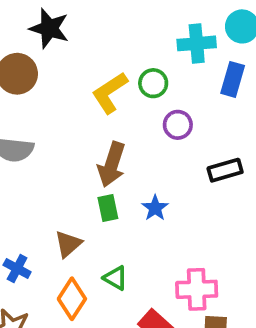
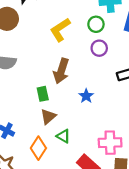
green circle: (153, 83) -> (96, 24), moved
green rectangle: (108, 208) -> (43, 94), moved
brown triangle: (68, 244) -> (48, 117), moved

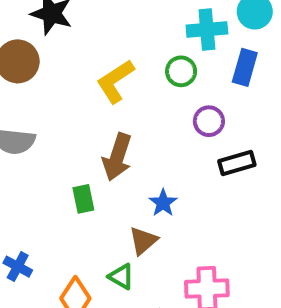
purple circle: (99, 48) -> (209, 121), moved
brown triangle: (48, 117) -> (143, 241), moved

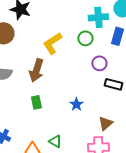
brown arrow: (117, 157) -> (36, 70), moved
black rectangle: (237, 163) -> (113, 84), turned 30
brown triangle: (143, 241) -> (105, 123), moved

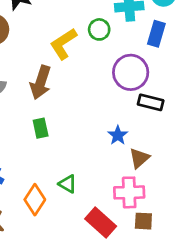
green circle: (85, 38) -> (99, 29), moved
purple circle: (99, 63) -> (131, 72), size x1.6
blue star: (76, 104) -> (118, 135), moved

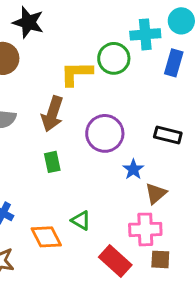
green circle: (99, 29) -> (114, 58), size x1.4
yellow L-shape: (63, 44) -> (76, 73), turned 32
purple circle: (131, 72) -> (105, 133), moved
orange diamond: (35, 200) -> (46, 237), turned -60

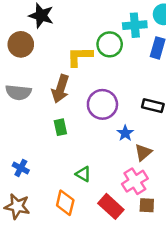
pink cross: (145, 229) -> (135, 181), turned -30
orange diamond: (46, 237) -> (65, 203), moved, turned 40

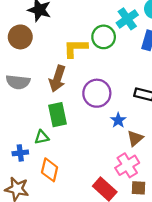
cyan cross: (135, 25) -> (127, 19), turned -30
green rectangle: (60, 127) -> (57, 115), size x1.5
blue cross: (21, 168) -> (20, 153), turned -35
green triangle: (83, 174) -> (42, 137), moved, turned -42
orange diamond: (65, 203) -> (50, 170), moved

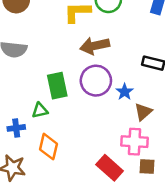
brown arrow: (57, 79) -> (95, 46), moved, turned 60
purple circle: (97, 93) -> (96, 81), moved
pink cross: (127, 165) -> (135, 142), turned 35

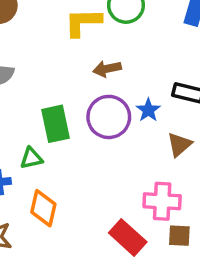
brown arrow: (95, 46) -> (107, 69), size x0.7
blue star: (125, 92) -> (148, 110), moved
brown triangle: (143, 112) -> (179, 144), moved

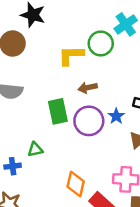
green rectangle: (55, 124) -> (58, 111), moved
orange diamond: (43, 208) -> (76, 184), moved

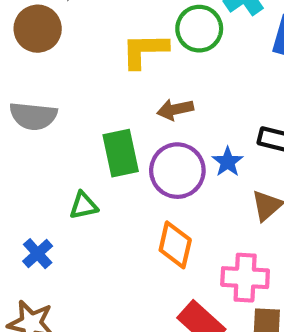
green triangle: (35, 150) -> (83, 206), moved
blue cross: (13, 166) -> (38, 254), turned -35
orange diamond: (76, 184) -> (175, 245), moved

